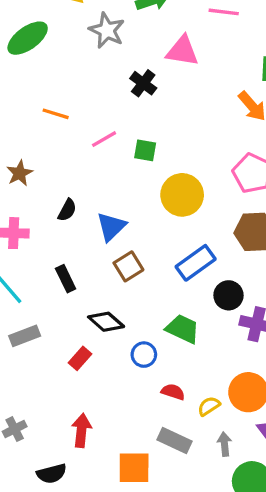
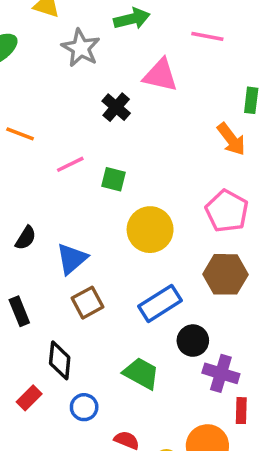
black diamond: (106, 322) -> (60, 360), turned 51
blue circle: (144, 355) -> (84, 407), moved

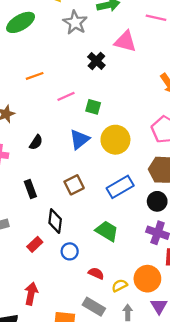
orange line: (20, 134) -> (35, 76), turned -42
blue triangle: (72, 259) -> (80, 139), moved
black circle: (193, 341) -> (157, 201), moved

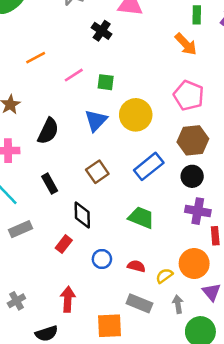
black semicircle: (36, 142) -> (48, 131), size x1.5
blue circle: (70, 251) -> (102, 259), moved

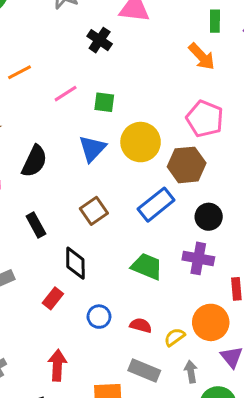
brown hexagon: (193, 140) -> (187, 165), moved
purple cross: (198, 211) -> (198, 258), moved

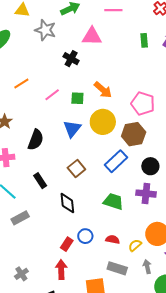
orange arrow: (202, 57) -> (103, 90), moved
red rectangle: (53, 298) -> (67, 244), moved

